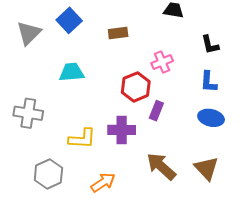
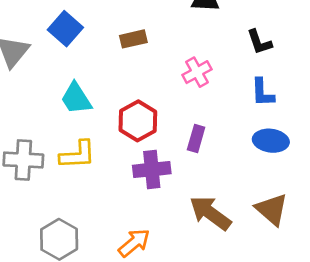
cyan trapezoid: (72, 72) -> (76, 98), turned -112
red hexagon: (136, 87) -> (138, 121), moved
yellow L-shape: (82, 139) -> (78, 155), moved

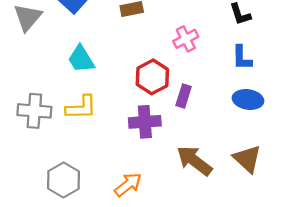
red hexagon: (138, 121) -> (152, 77), moved

